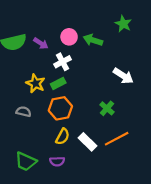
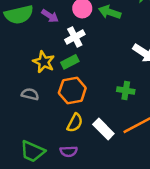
green cross: (107, 108) -> (126, 90), turned -32

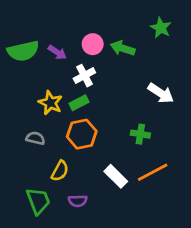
yellow semicircle: (75, 123) -> (60, 171), moved
green trapezoid: (33, 151) -> (38, 201), turned -135

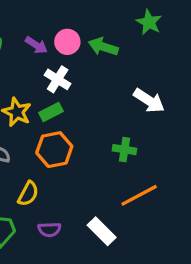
purple arrow: (57, 52) -> (36, 45), moved
white cross: (84, 76) -> (58, 79), turned -30
white rectangle: (116, 176) -> (102, 231), moved

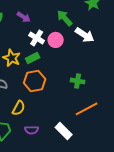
pink circle: (67, 42) -> (56, 40), moved
green arrow: (103, 47) -> (65, 18), turned 30
white arrow: (149, 101) -> (85, 35), moved

